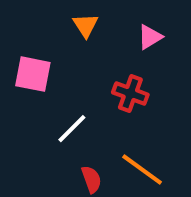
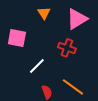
pink triangle: (150, 37) -> (77, 19), size x1.6

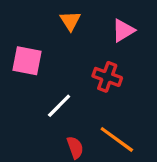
pink triangle: (77, 19) -> (123, 30), size x0.7

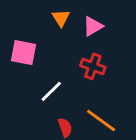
pink triangle: (123, 30) -> (93, 26), moved

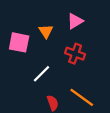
orange triangle: (61, 18) -> (46, 31), moved

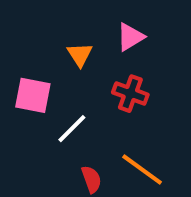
pink square: (19, 42) -> (33, 95), moved

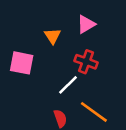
white line: (72, 129) -> (68, 85), moved

